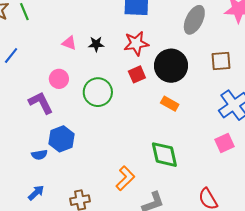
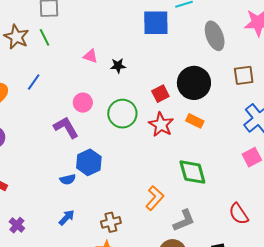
gray ellipse: (194, 20) -> (215, 36), turned -44
pink triangle: (69, 43) -> (90, 56), moved
red star: (136, 43) -> (161, 125), moved, turned -30

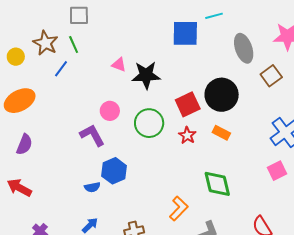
black star: (118, 66) -> (146, 75), size x1.8
brown square: (244, 75) -> (271, 76), moved, turned -30
blue line: (34, 82) -> (61, 69), moved
red square: (160, 94) -> (188, 104), size x1.4
red star: (161, 125) -> (187, 135), size x0.7

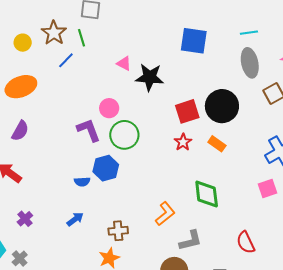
cyan line: (214, 16) -> (249, 33), moved
green circle: (149, 123) -> (124, 135), moved

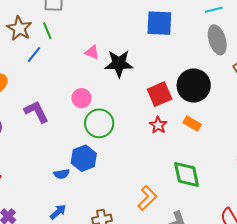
purple L-shape: (89, 130) -> (36, 112), moved

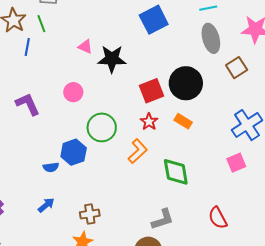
blue square: (159, 23) -> (154, 20), turned -32
blue line: (34, 55) -> (27, 47), turned -30
green circle: (99, 123) -> (102, 127), moved
orange L-shape: (147, 198) -> (138, 151), moved

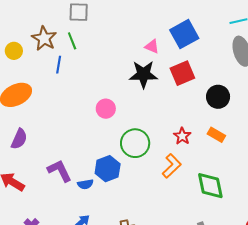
pink triangle: (85, 47) -> (152, 46), moved
black circle: (186, 83) -> (218, 97), size x0.7
red square: (151, 91) -> (182, 73), moved
purple L-shape: (28, 104) -> (60, 171), moved

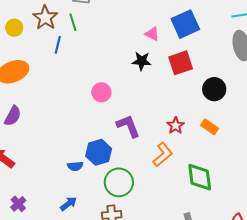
black star: (143, 74) -> (142, 61), size x0.7
green circle: (135, 143) -> (119, 182), moved
purple L-shape: (60, 171) -> (128, 126), moved

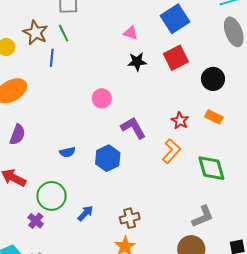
pink triangle: (152, 34) -> (131, 33), moved
blue semicircle: (75, 166) -> (67, 152), moved
green circle: (119, 182) -> (52, 196), moved

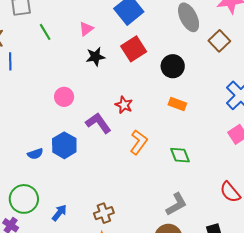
green line: (64, 33) -> (45, 32), moved
pink triangle: (131, 33) -> (86, 29), turned -49
red star: (180, 121) -> (124, 105), moved
blue hexagon: (108, 158) -> (64, 145), moved
green diamond: (211, 168) -> (180, 155), size x0.7

